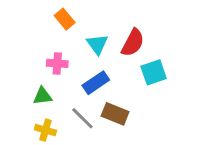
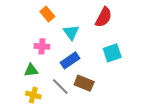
red semicircle: (133, 43) -> (104, 17), moved

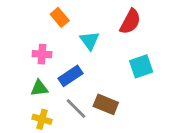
pink cross: (42, 46) -> (42, 54), moved
blue rectangle: (70, 60) -> (71, 76), moved

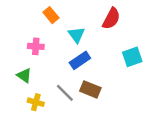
cyan square: (141, 66) -> (132, 57), moved
blue rectangle: (71, 76) -> (80, 60), moved
green triangle: (39, 88) -> (24, 75), moved, turned 42

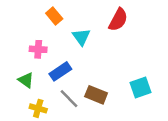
cyan square: (132, 57) -> (140, 87), moved
blue rectangle: (80, 60) -> (60, 71), moved

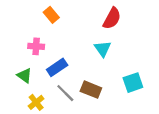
cyan triangle: (81, 37) -> (103, 49), moved
yellow cross: (38, 108) -> (36, 102), turned 35

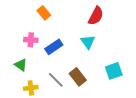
blue rectangle: (57, 67) -> (54, 47), moved
brown rectangle: (91, 90) -> (78, 77), turned 30
yellow cross: (36, 102) -> (31, 88), turned 32

